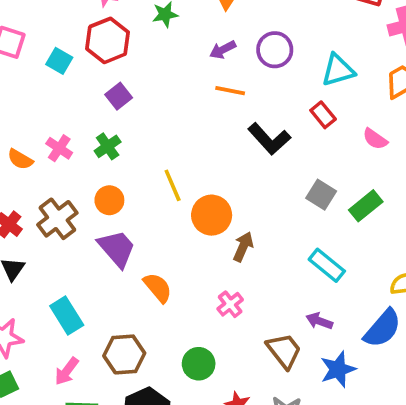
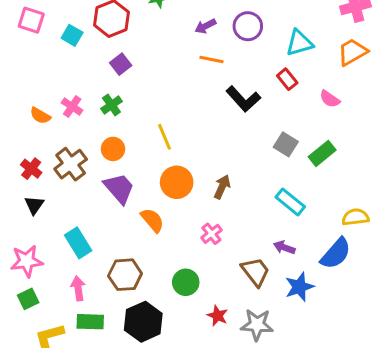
orange circle: (212, 215) -> (177, 182), moved
pink arrow: (67, 371) -> (78, 288), turned 135

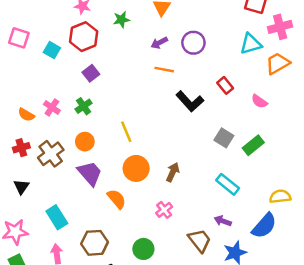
cyan triangle: (299, 43) -> (251, 44), moved
red cross: (31, 169) -> (21, 148), moved, turned 35

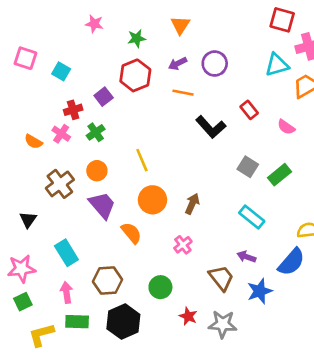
red hexagon: (84, 37) -> (135, 75), moved
red cross: (21, 148) -> (73, 110), moved

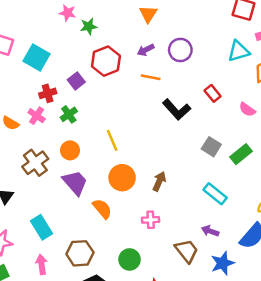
green star: (137, 38) -> (89, 26), moved
cyan square: (61, 71) -> (37, 57), size x1.5
pink cross: (183, 245) -> (151, 220), turned 35

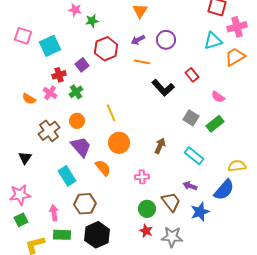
cyan square: (37, 57) -> (50, 46), turned 35
pink semicircle: (247, 109) -> (218, 97), moved
brown arrow: (159, 181) -> (160, 146), moved
cyan rectangle: (42, 227) -> (67, 176), moved
green circle: (130, 259) -> (147, 209), moved

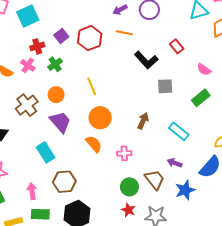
red hexagon: (106, 49) -> (90, 38), moved
gray square: (191, 118) -> (165, 86), moved, turned -35
orange semicircle: (103, 168) -> (94, 144), moved

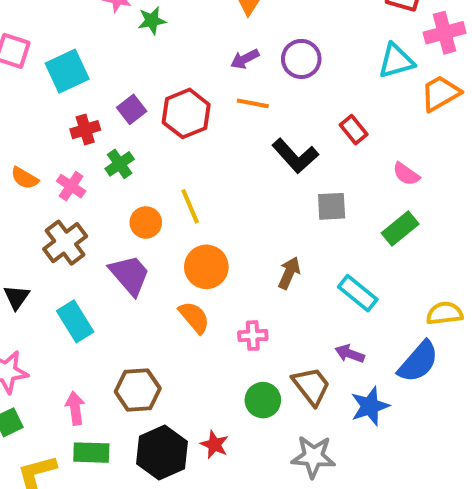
pink cross: (28, 65) -> (71, 186), moved
orange circle: (56, 95) -> (146, 222), moved
cyan rectangle: (46, 152) -> (75, 321), moved
red star: (128, 210) -> (214, 445), moved

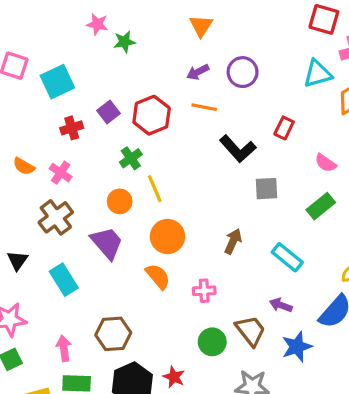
red rectangle: (354, 130) -> (284, 128), turned 65
green cross: (120, 164) -> (131, 158), moved

